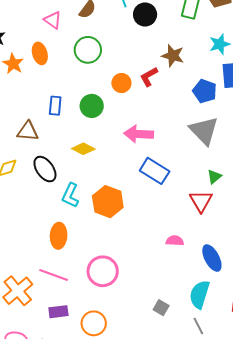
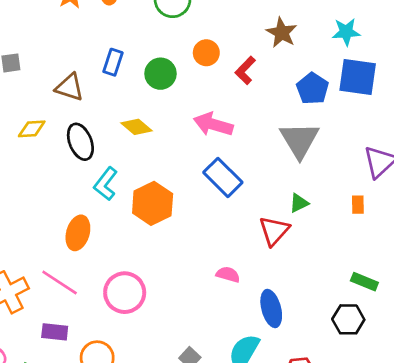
red L-shape: (149, 77) -> (245, 70), moved, turned -30

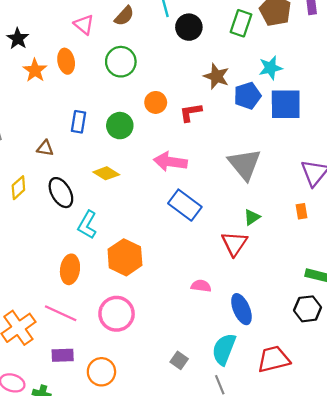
red L-shape: (245, 70) -> (191, 112), turned 45
brown triangle: (70, 87) -> (45, 148), size x0.7
blue pentagon: (312, 89) -> (247, 96), moved, turned 30
yellow diamond: (32, 129) -> (18, 188), turned -30
orange hexagon: (153, 203) -> (125, 257), moved

